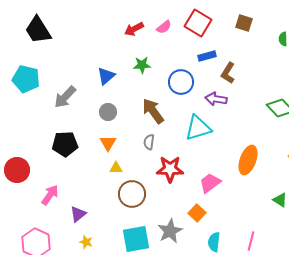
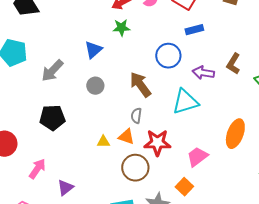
green star: (142, 65) -> (121, 28), moved
brown L-shape: (228, 73) -> (233, 64), moved
orange triangle: (108, 143) -> (126, 137), moved, turned -42
brown circle: (132, 194) -> (135, 168), moved

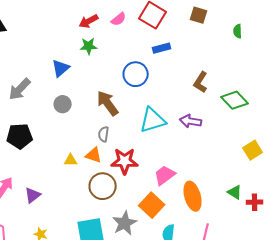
purple arrow: (203, 73) -> (191, 121), moved
orange ellipse: (235, 134) -> (193, 196), moved, turned -36
orange square: (184, 187) -> (152, 205), size x1.4
purple triangle: (65, 188) -> (33, 195), moved

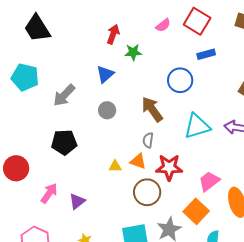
red arrow: (89, 21) -> (113, 34), moved, turned 138

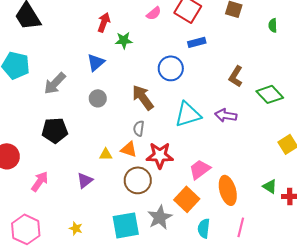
purple triangle: (77, 201) -> (85, 180), moved

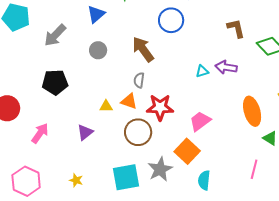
brown L-shape: (236, 76) -> (236, 28), turned 135
cyan triangle: (188, 114) -> (202, 71), moved, size x0.5
orange ellipse: (228, 190) -> (252, 111), moved
pink line: (241, 227) -> (254, 169), moved

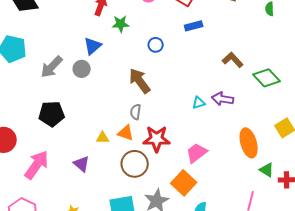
blue circle: (171, 20) -> (156, 45), moved, size x0.6
brown L-shape: (236, 28) -> (233, 60), turned -30
gray circle: (98, 50) -> (82, 69), moved
purple triangle: (85, 132) -> (82, 164), turned -42
pink arrow: (40, 133) -> (37, 165), size x1.4

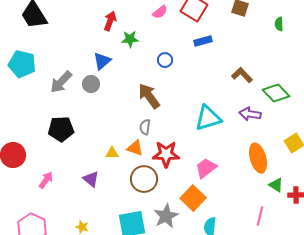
purple arrow: (223, 99) -> (250, 114), moved
cyan triangle: (199, 103) -> (208, 118), size x2.0
pink arrow: (37, 165) -> (46, 180), size x0.6

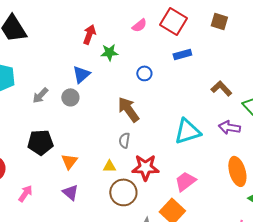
gray arrow: (61, 82) -> (40, 95), size x0.7
orange triangle: (135, 148) -> (69, 161), moved, turned 48
yellow triangle: (112, 153) -> (109, 166), moved

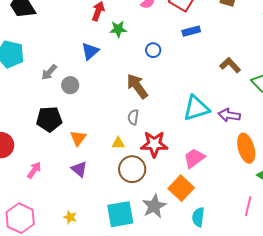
gray circle: (70, 97) -> (70, 85), moved
purple arrow: (229, 127) -> (229, 115), moved

